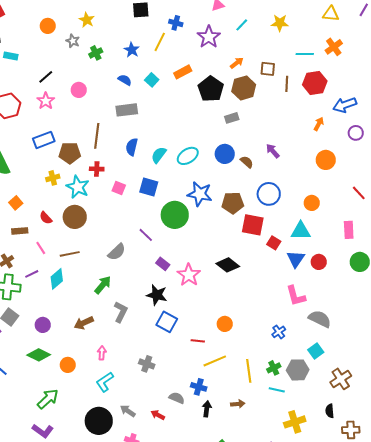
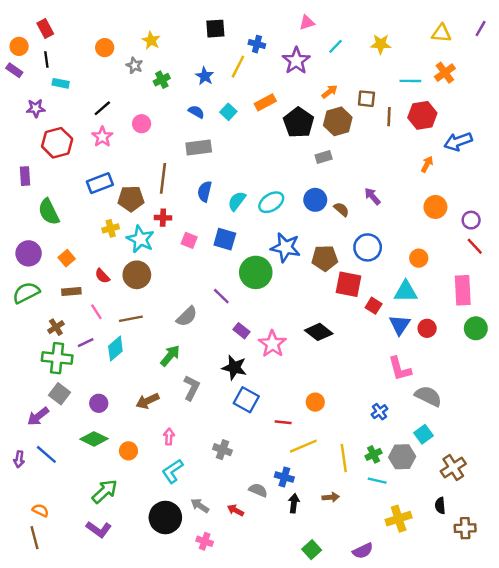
purple circle: (356, 133) -> (471, 220), moved
pink rectangle: (349, 230) -> (463, 290), size x1.4

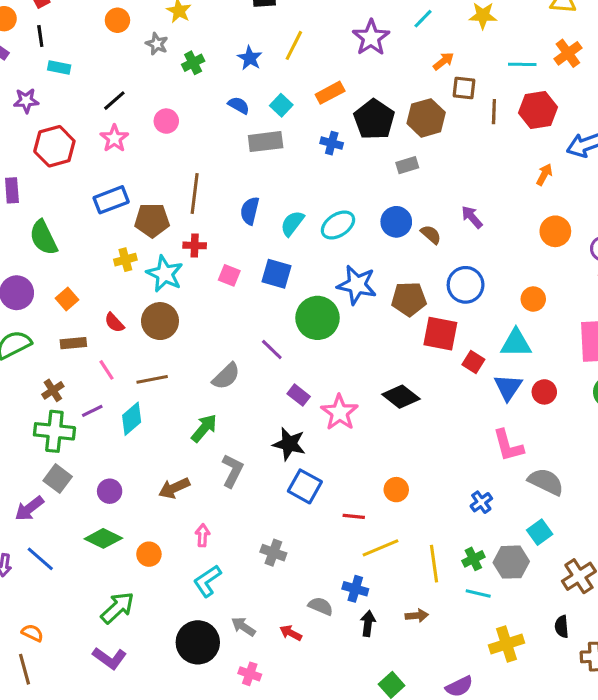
blue cross: (257, 44) -> (332, 143), moved
orange arrow: (330, 92) -> (443, 61), moved
gray rectangle: (199, 148) -> (266, 142), moved

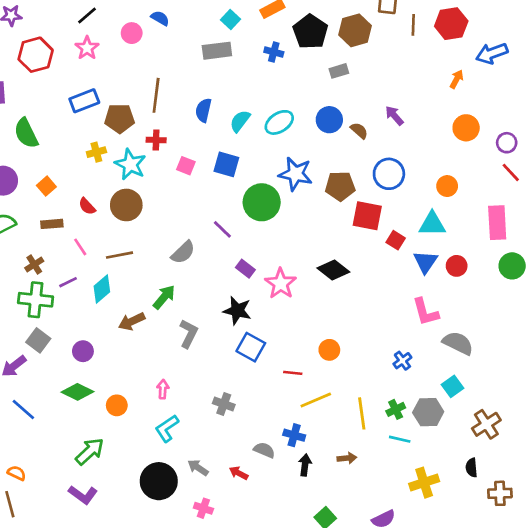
blue semicircle: (239, 105) -> (160, 18), moved
brown arrow: (174, 488) -> (132, 321), moved

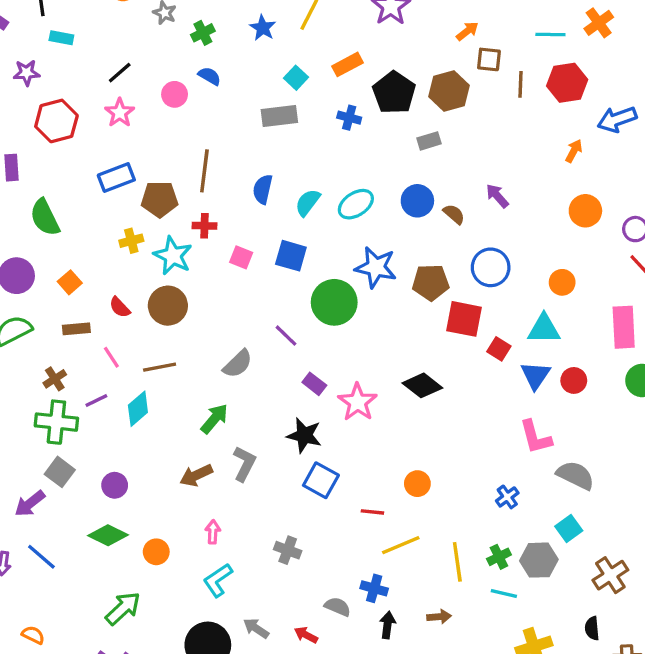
brown arrow: (132, 321) -> (196, 475), moved

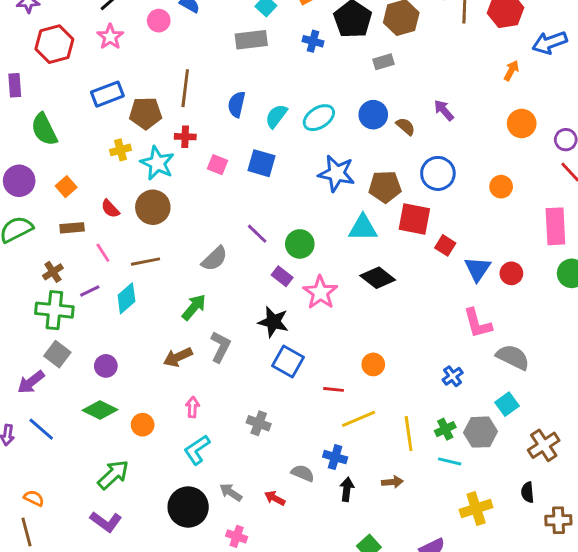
green circle: (334, 302) -> (300, 244), moved, size x0.7
cyan triangle: (544, 329) -> (363, 228), moved

